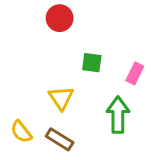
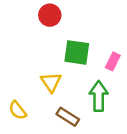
green square: (92, 63) -> (77, 52), size x1.5
brown rectangle: (60, 139) -> (68, 117), moved

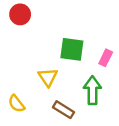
red circle: (50, 15) -> (20, 14), moved

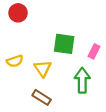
yellow semicircle: (16, 104) -> (15, 61), moved, turned -70
brown rectangle: (64, 110) -> (42, 97), moved

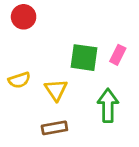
pink rectangle: (94, 51) -> (118, 55), moved
brown rectangle: (42, 97) -> (54, 128), turned -42

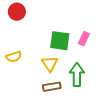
yellow triangle: (56, 90) -> (50, 64), moved
brown rectangle: (54, 128) -> (52, 87), moved

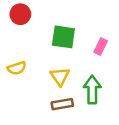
green square: (60, 41) -> (63, 37), moved

